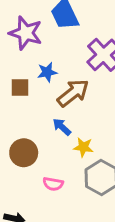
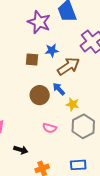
brown circle: (24, 153) -> (40, 95), moved

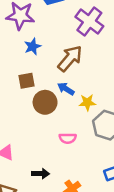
blue star: (52, 50) -> (33, 46), moved
brown square: (32, 59) -> (26, 81), moved

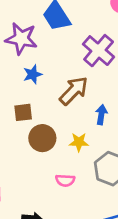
blue arrow: (66, 89) -> (101, 115), moved, turned 63
yellow star: (87, 102) -> (79, 142), moved

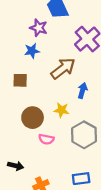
purple star: (21, 39) -> (39, 28), moved, size x0.7
brown circle: (42, 138) -> (33, 118), moved

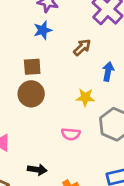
brown arrow: (63, 68) -> (82, 47), size x0.6
brown circle: (33, 118) -> (31, 94), moved

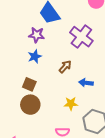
brown square: (32, 67) -> (29, 84), turned 32
blue arrow: (108, 72) -> (86, 83), turned -88

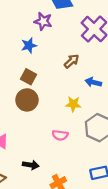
blue star: (35, 56) -> (29, 45), moved

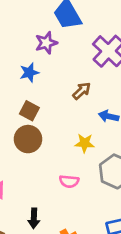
purple star: (43, 21) -> (46, 43), turned -30
black arrow: (31, 165) -> (34, 218), turned 84

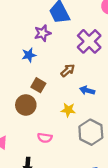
brown square: (29, 111) -> (38, 85), moved
pink semicircle: (69, 181) -> (45, 138), moved

